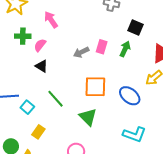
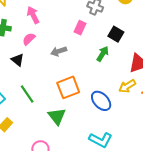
pink semicircle: (40, 45) -> (29, 39), moved
pink rectangle: (102, 47) -> (80, 28), moved
orange square: (95, 87) -> (68, 87), turned -30

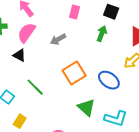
pink semicircle: (29, 39) -> (26, 33), size x1.5
green triangle: (57, 116) -> (86, 107), moved

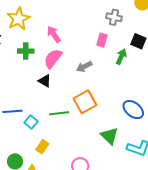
green arrow: (102, 34) -> (121, 57), moved
orange square: (74, 73) -> (85, 102), moved
green line: (35, 87) -> (59, 113), turned -54

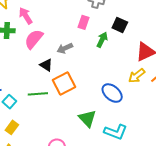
pink arrow: (54, 34) -> (26, 16), moved
black triangle: (45, 81) -> (46, 65), moved
yellow rectangle: (42, 147) -> (12, 127), moved

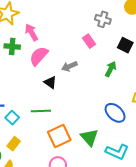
pink rectangle: (83, 22) -> (89, 41), turned -56
green arrow: (102, 40) -> (111, 69), moved
orange square: (64, 83) -> (59, 136), moved

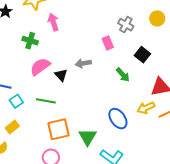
green cross: (12, 46) -> (30, 41), moved
pink semicircle: (39, 56) -> (40, 67), moved
green arrow: (111, 69) -> (123, 75), turned 98

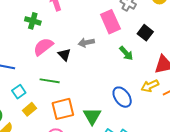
pink rectangle: (108, 43) -> (110, 22), size x1.6
cyan square: (16, 101) -> (19, 92), moved
yellow rectangle: (12, 127) -> (29, 109), moved

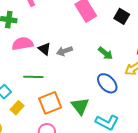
gray arrow: (86, 43) -> (64, 51), moved
pink semicircle: (43, 47) -> (23, 44), turned 35
green arrow: (126, 53) -> (105, 53), moved

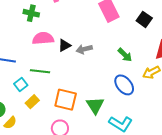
black triangle: (45, 49) -> (64, 45), turned 48
green line: (33, 77) -> (40, 71), moved
orange square: (50, 103) -> (66, 100), turned 30

